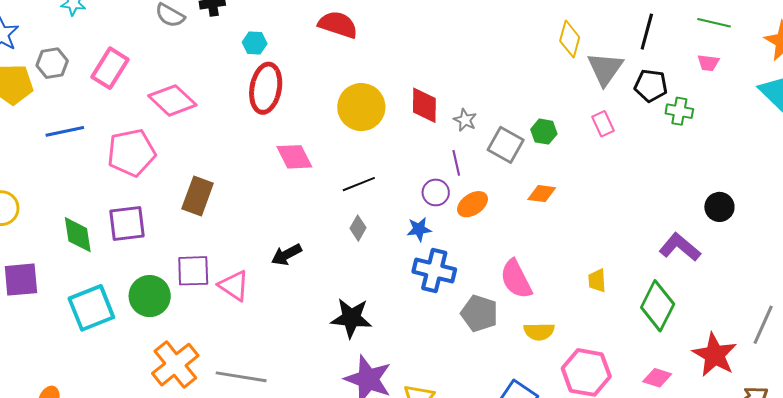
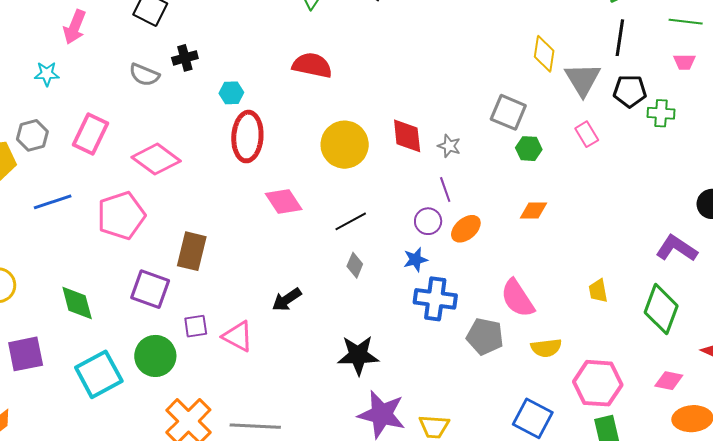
gray square: (506, 145) -> (508, 112), moved
purple square: (127, 224) -> (150, 289), moved, turned 33
purple square: (193, 271) -> (196, 326), size x0.7

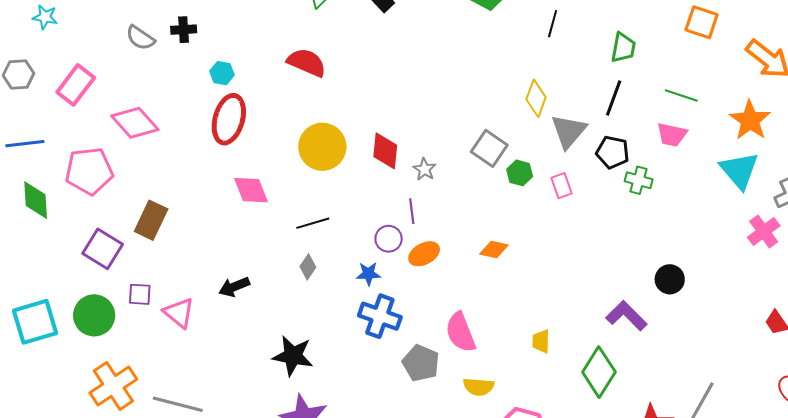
pink trapezoid: (684, 62) -> (672, 135), size x1.4
green hexagon: (529, 149) -> (520, 173), moved
green diamond: (77, 303) -> (36, 200), moved

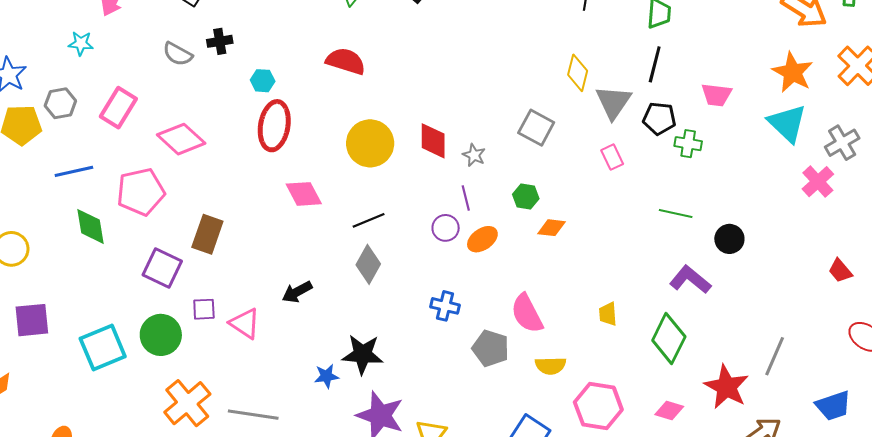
green line: (681, 95) -> (676, 214), moved
green hexagon: (520, 173) -> (526, 196), moved
gray diamond: (308, 267) -> (368, 264), size x1.5
blue star: (368, 274) -> (326, 376), moved
blue cross: (380, 316) -> (445, 306), size x0.7

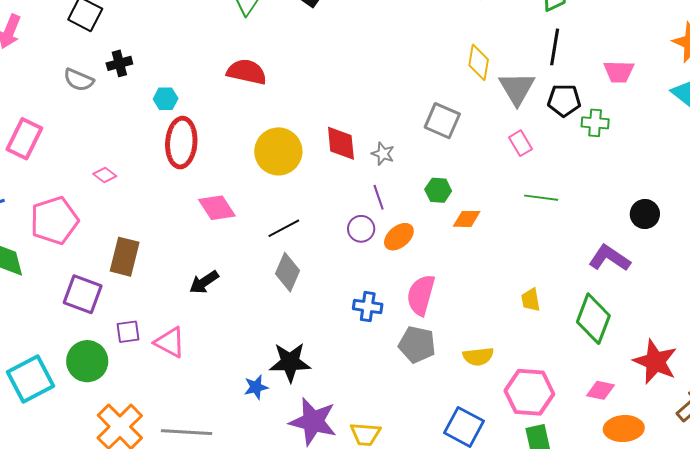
pink diamond: (181, 139) -> (105, 175), moved, size x0.5
green line: (676, 214) -> (541, 198), moved
black arrow: (297, 292) -> (204, 282), moved
pink semicircle: (527, 313) -> (421, 295), moved, turned 48

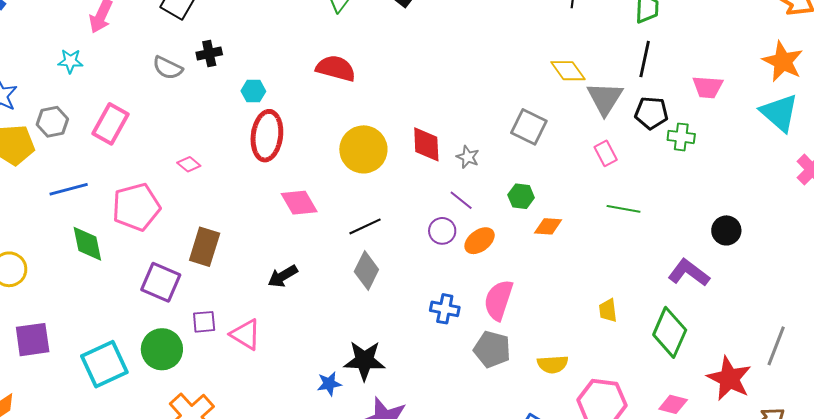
yellow diamond: (479, 62) -> (568, 71), turned -48
purple line: (379, 197) -> (461, 200), turned -35

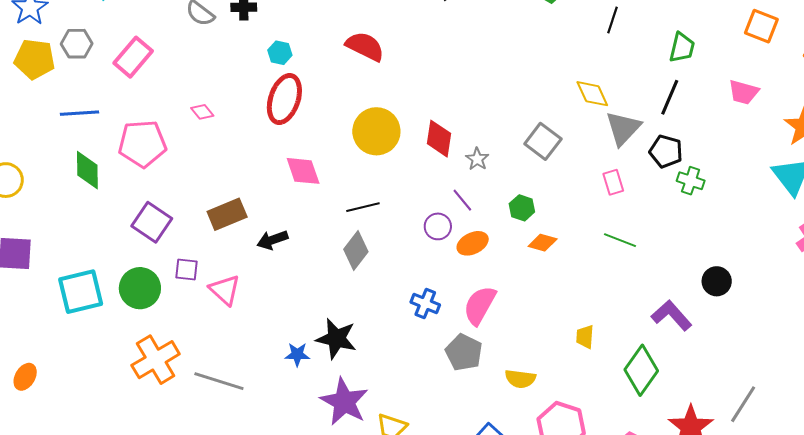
pink trapezoid: (708, 87) -> (744, 92), moved
brown rectangle: (205, 247) -> (227, 214), moved, turned 39

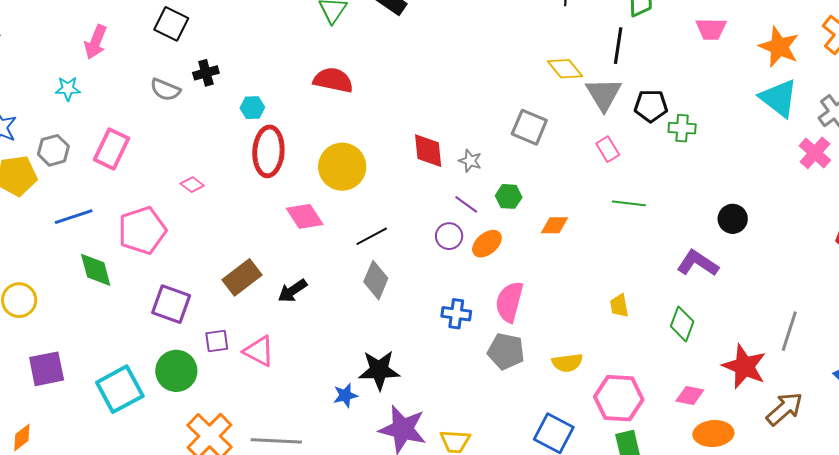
black line: (670, 97) -> (618, 46), moved
yellow circle: (376, 131) -> (342, 167), moved
green hexagon: (522, 208) -> (509, 196), moved
green diamond: (641, 370) -> (682, 324), size x0.7

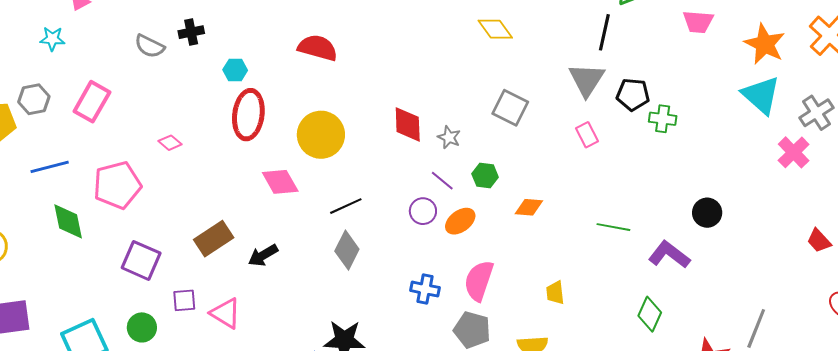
yellow diamond: (565, 69) -> (495, 29), moved
green line: (629, 203) -> (613, 227), moved
yellow trapezoid: (619, 306) -> (555, 293), moved
green circle: (176, 371) -> (142, 327), size x0.7

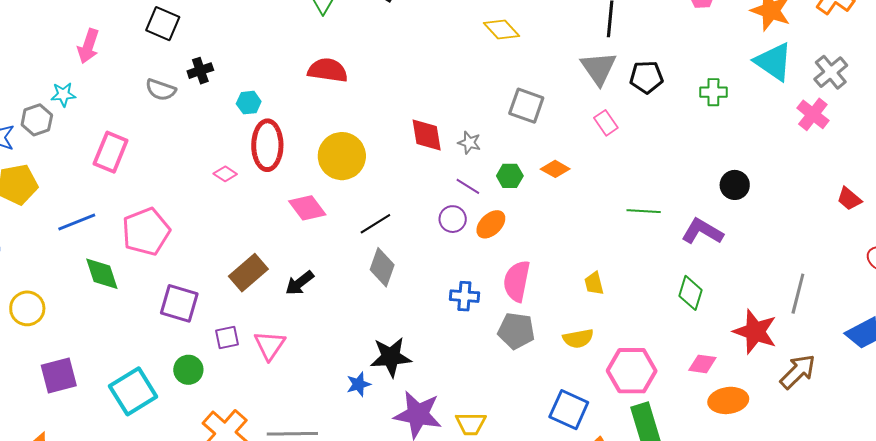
gray hexagon: (34, 99) -> (37, 120), moved
green cross: (663, 119) -> (713, 92), moved
pink diamond: (170, 143) -> (225, 174), moved
orange diamond: (529, 207) -> (555, 169), moved, turned 32
pink triangle: (226, 313) -> (270, 345), turned 40

